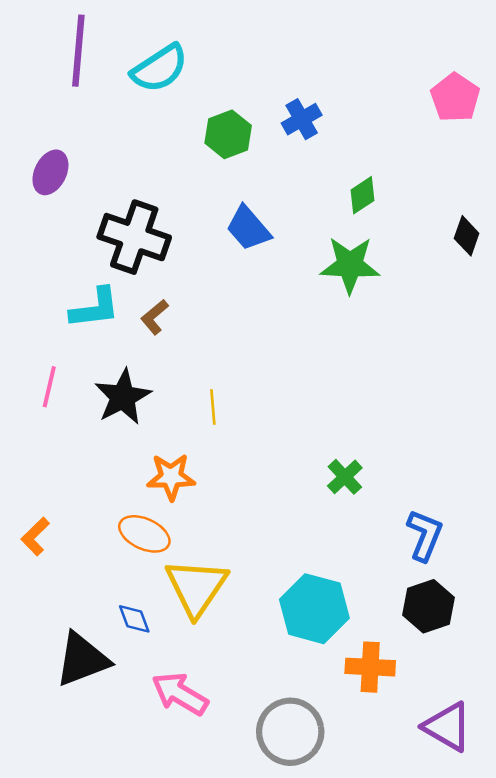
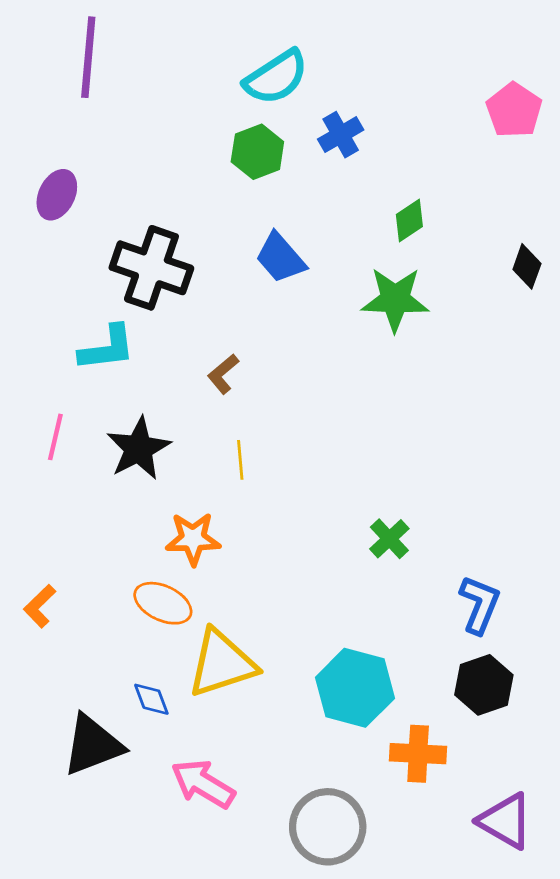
cyan semicircle: (160, 68) -> (276, 77), moved
brown L-shape: (154, 317) -> (223, 374), moved
yellow triangle: (196, 587) -> (222, 663), turned 38

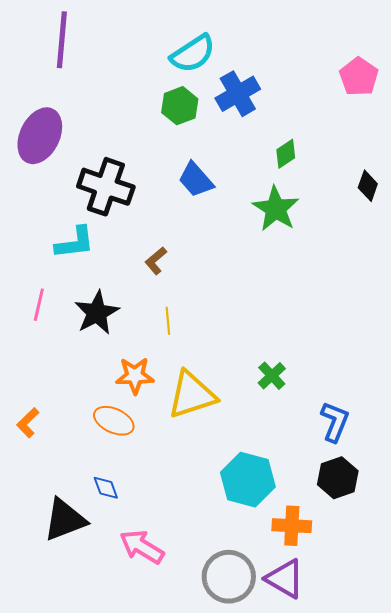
blue cross: (341, 135) -> (238, 94), size x1.4
purple ellipse: (57, 195) -> (40, 136), size x1.6
green star: (395, 299) -> (276, 209), turned 30
yellow triangle: (222, 663) -> (192, 395), moved
purple triangle: (505, 821) -> (285, 579), moved

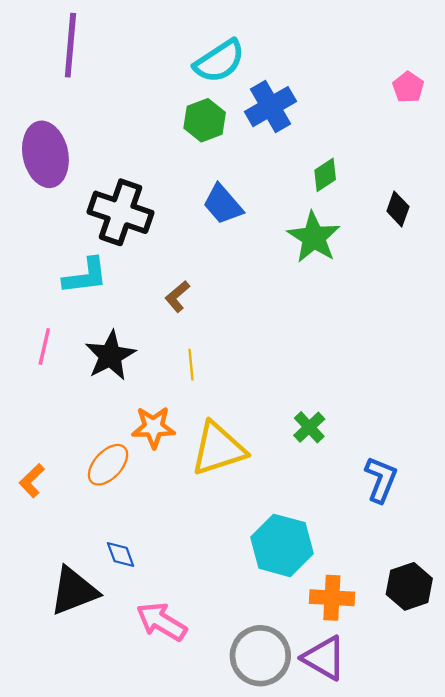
pink pentagon: (359, 77) -> (408, 87), size x0.7
purple ellipse: (40, 136) -> (45, 154), turned -38
black diamond: (368, 186) -> (398, 209), moved
orange ellipse: (114, 421) -> (108, 465), moved, turned -72
black hexagon: (338, 478) -> (409, 586), moved

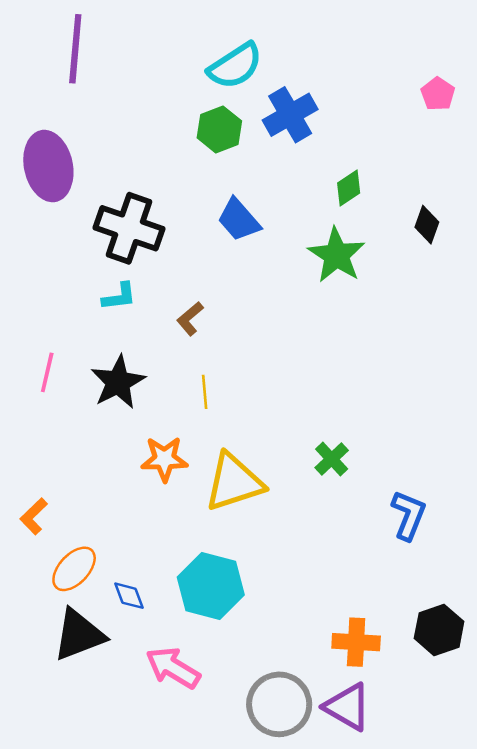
cyan L-shape: (85, 276) -> (119, 297), moved, size x0.7
orange ellipse: (108, 465) -> (74, 569), moved
cyan hexagon: (282, 545) -> (211, 586), moved

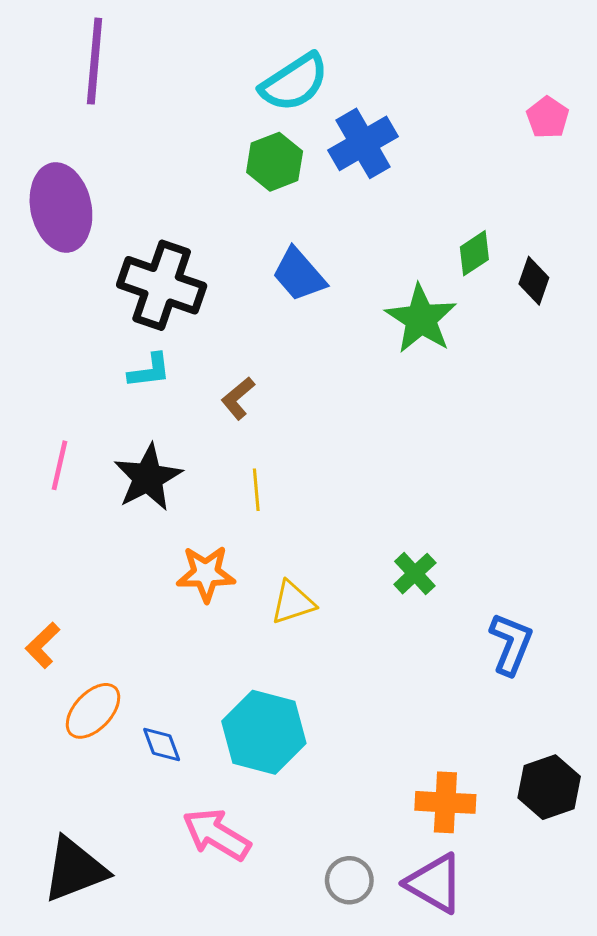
green diamond: (349, 188) -> (474, 253), moved
yellow triangle: (234, 482) -> (293, 603), size x0.6
black triangle: (79, 635) -> (75, 870), moved
gray circle: (279, 704) -> (349, 880), size x0.6

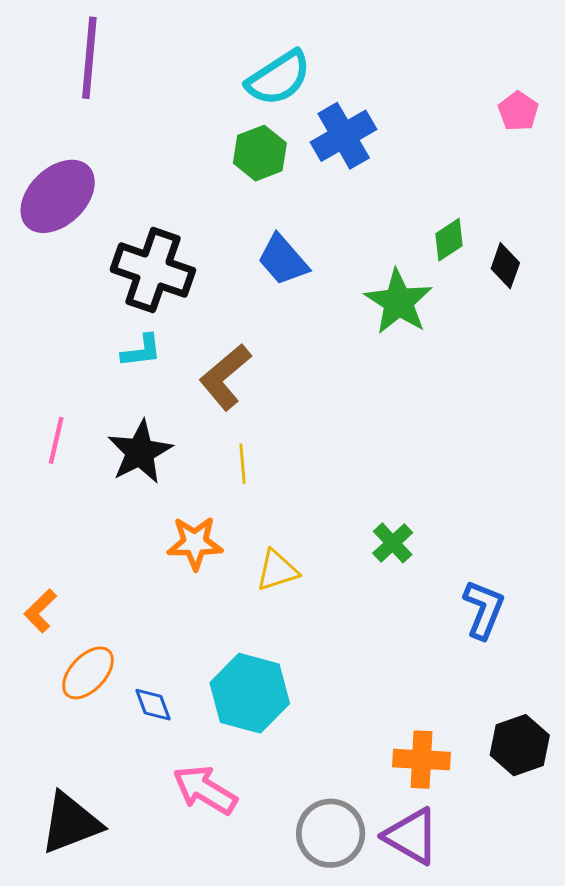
purple ellipse: (61, 207) -> (58, 196), turned 58
brown L-shape: (238, 398) -> (225, 377), size x1.6
gray circle: (349, 880) -> (331, 833), size x1.5

